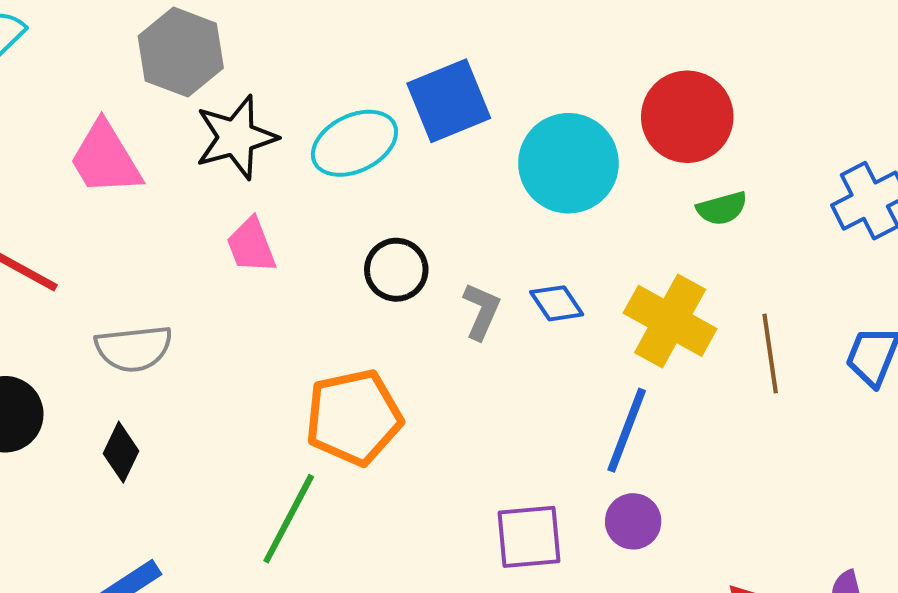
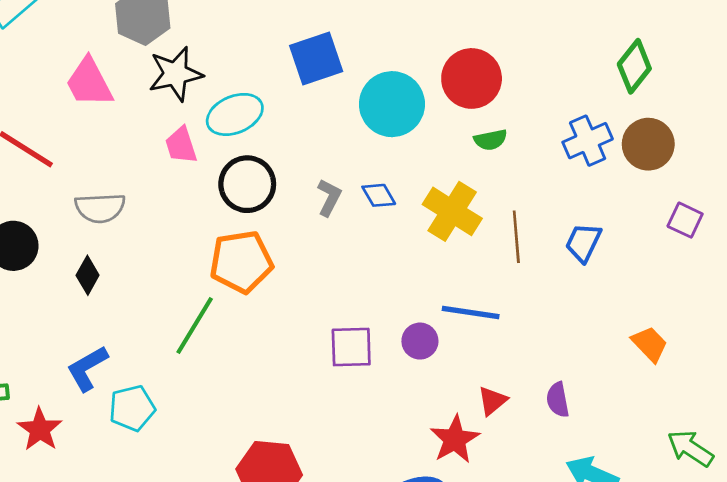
cyan ellipse: (354, 143) -> (235, 114), moved
black circle: (396, 270) -> (247, 184), moved, size x1.4
blue line: (627, 430) -> (471, 313), moved, turned 74

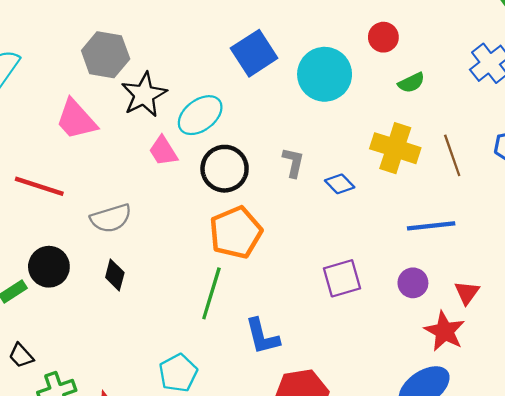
red circle: (472, 78) -> (383, 37), size x0.6
blue diamond: (379, 195) -> (340, 184), moved
purple circle: (420, 341) -> (413, 283), moved
blue L-shape: (87, 368) -> (262, 336), moved, turned -60

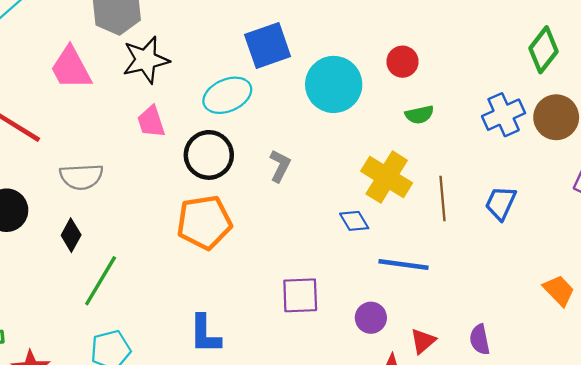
cyan ellipse: (200, 115) -> (227, 95), moved
blue diamond: (340, 184) -> (354, 221), moved
green line: (211, 293) -> (101, 281), moved

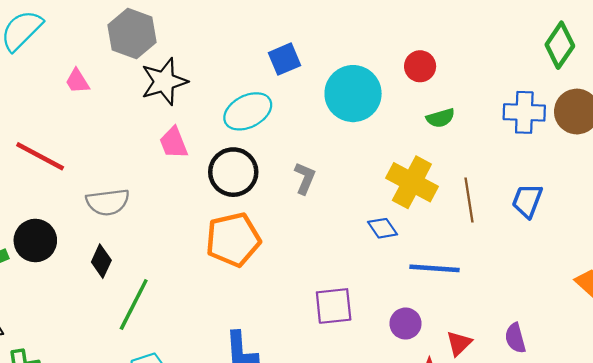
blue square: (268, 45) -> (285, 59), size x0.7
pink trapezoid: (71, 68) -> (77, 81), moved, size x0.6
blue cross: (504, 115) -> (524, 112), turned 30

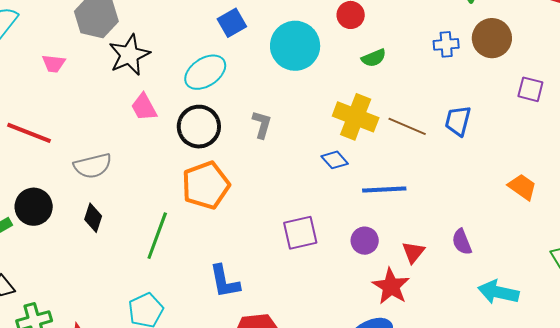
pink trapezoid: (77, 81) -> (54, 64), turned -45
blue cross: (524, 112) -> (446, 44), size x0.7
brown line: (469, 200) -> (407, 126), turned -51
green line: (134, 305) -> (157, 236), moved

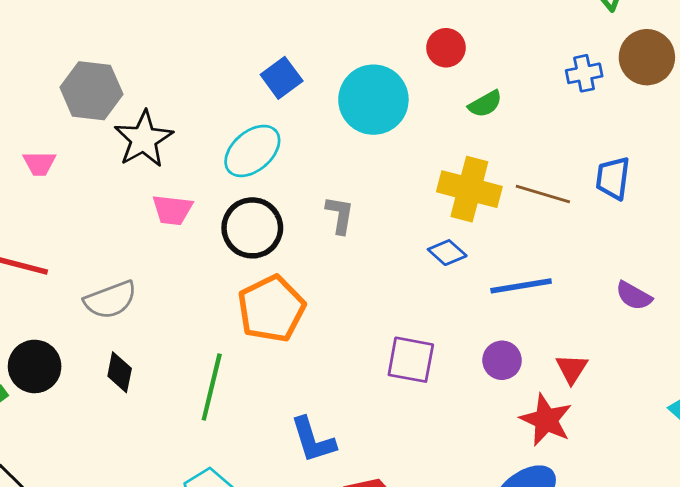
pink trapezoid: (144, 107) -> (172, 210), turned -48
purple square: (300, 233) -> (411, 360), turned 30
purple semicircle: (462, 242) -> (634, 296), moved, turned -32

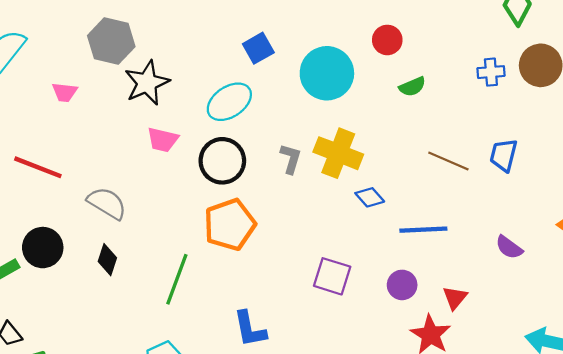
yellow cross: (469, 189) -> (338, 153), moved
gray semicircle: (110, 300) -> (107, 203), turned -135

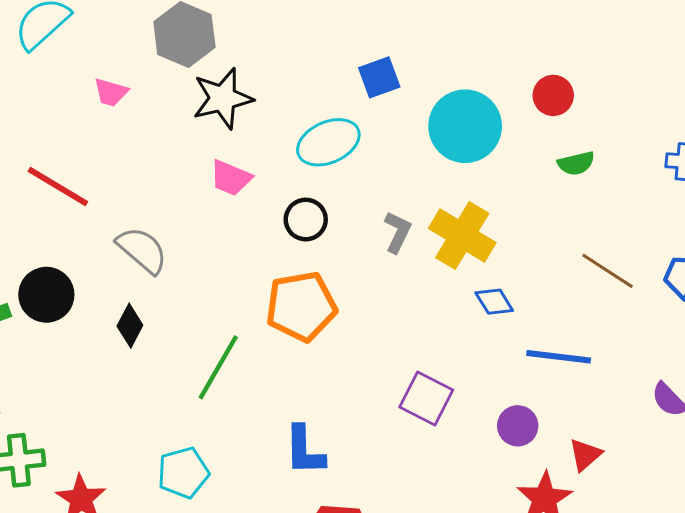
black circle: (222, 161) -> (306, 220), size x0.7

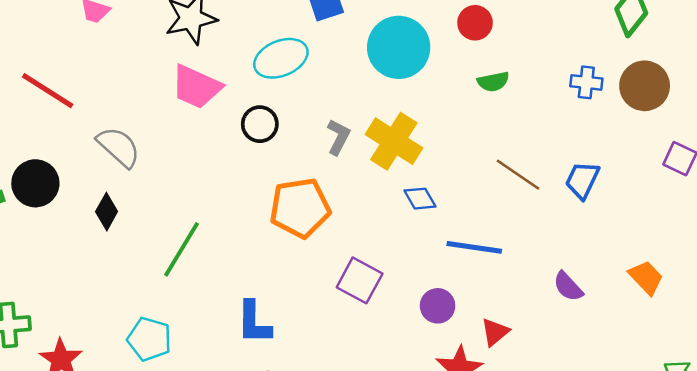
pink trapezoid: (231, 178) -> (196, 87), size x1.4
orange pentagon: (301, 306) -> (300, 208), moved
cyan pentagon: (183, 473) -> (149, 339), turned 30

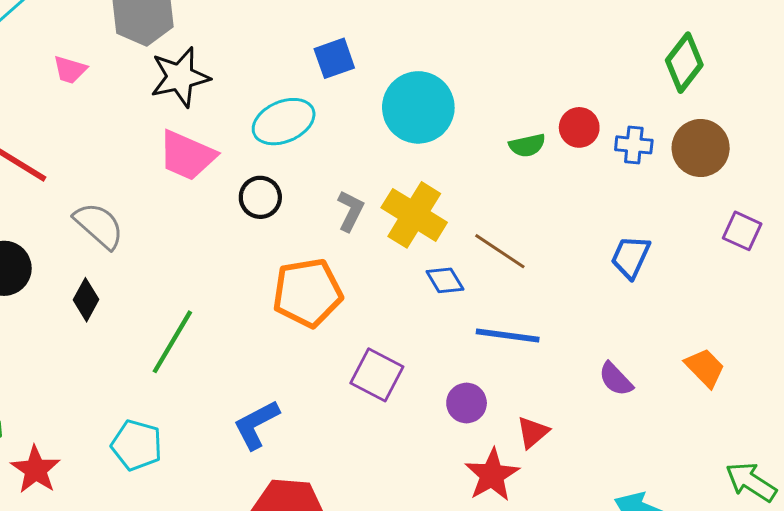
red circle: (475, 23) -> (579, 127), moved
brown line: (518, 175) -> (500, 251), moved
blue L-shape: (254, 322) -> (256, 425), turned 63

